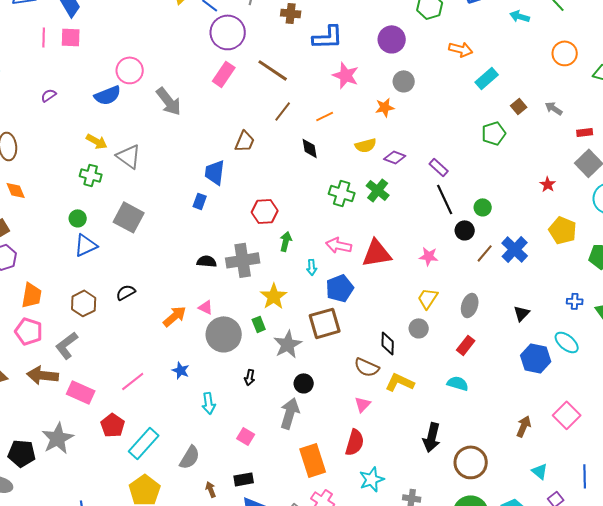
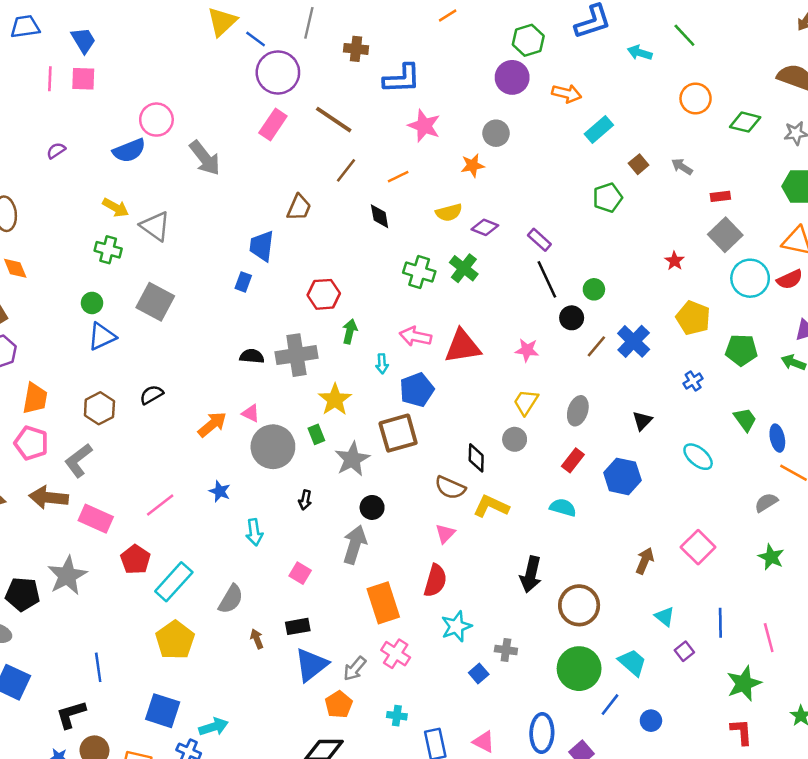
purple circle: (392, 39) -> (512, 77), moved
blue cross: (575, 301) -> (693, 381), moved, turned -35
blue hexagon: (536, 358) -> (622, 476), moved

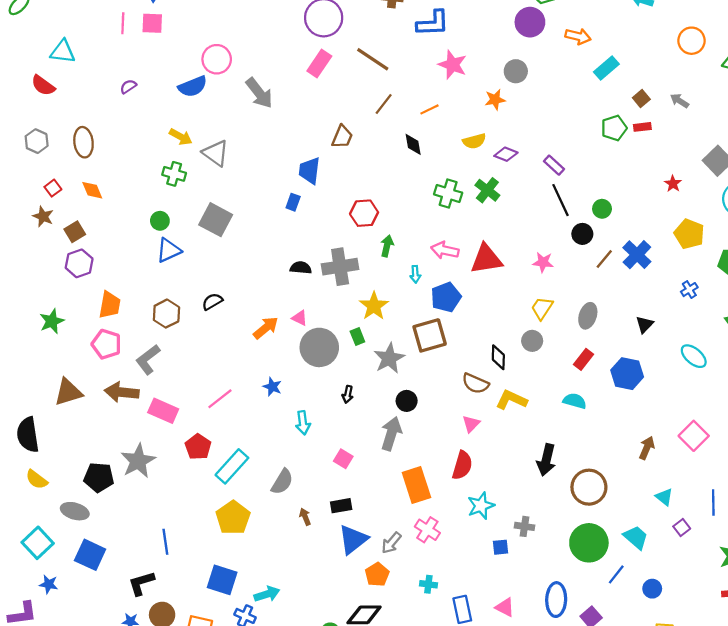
red rectangle: (720, 196) -> (642, 127), moved
blue square: (479, 674) -> (500, 547), turned 35

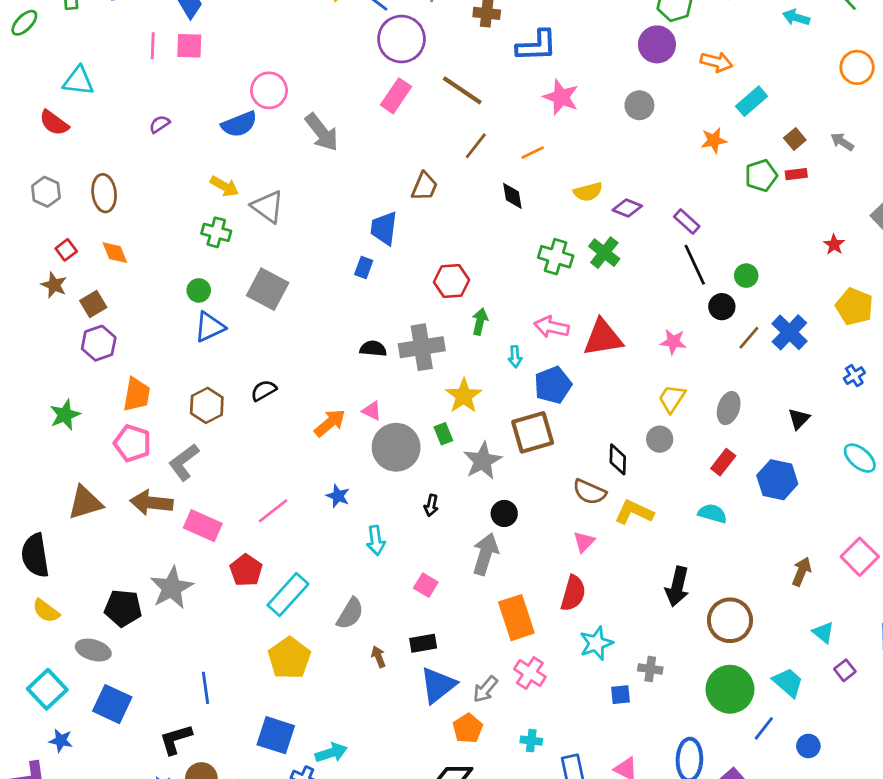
orange star: (495, 100) -> (714, 140), moved

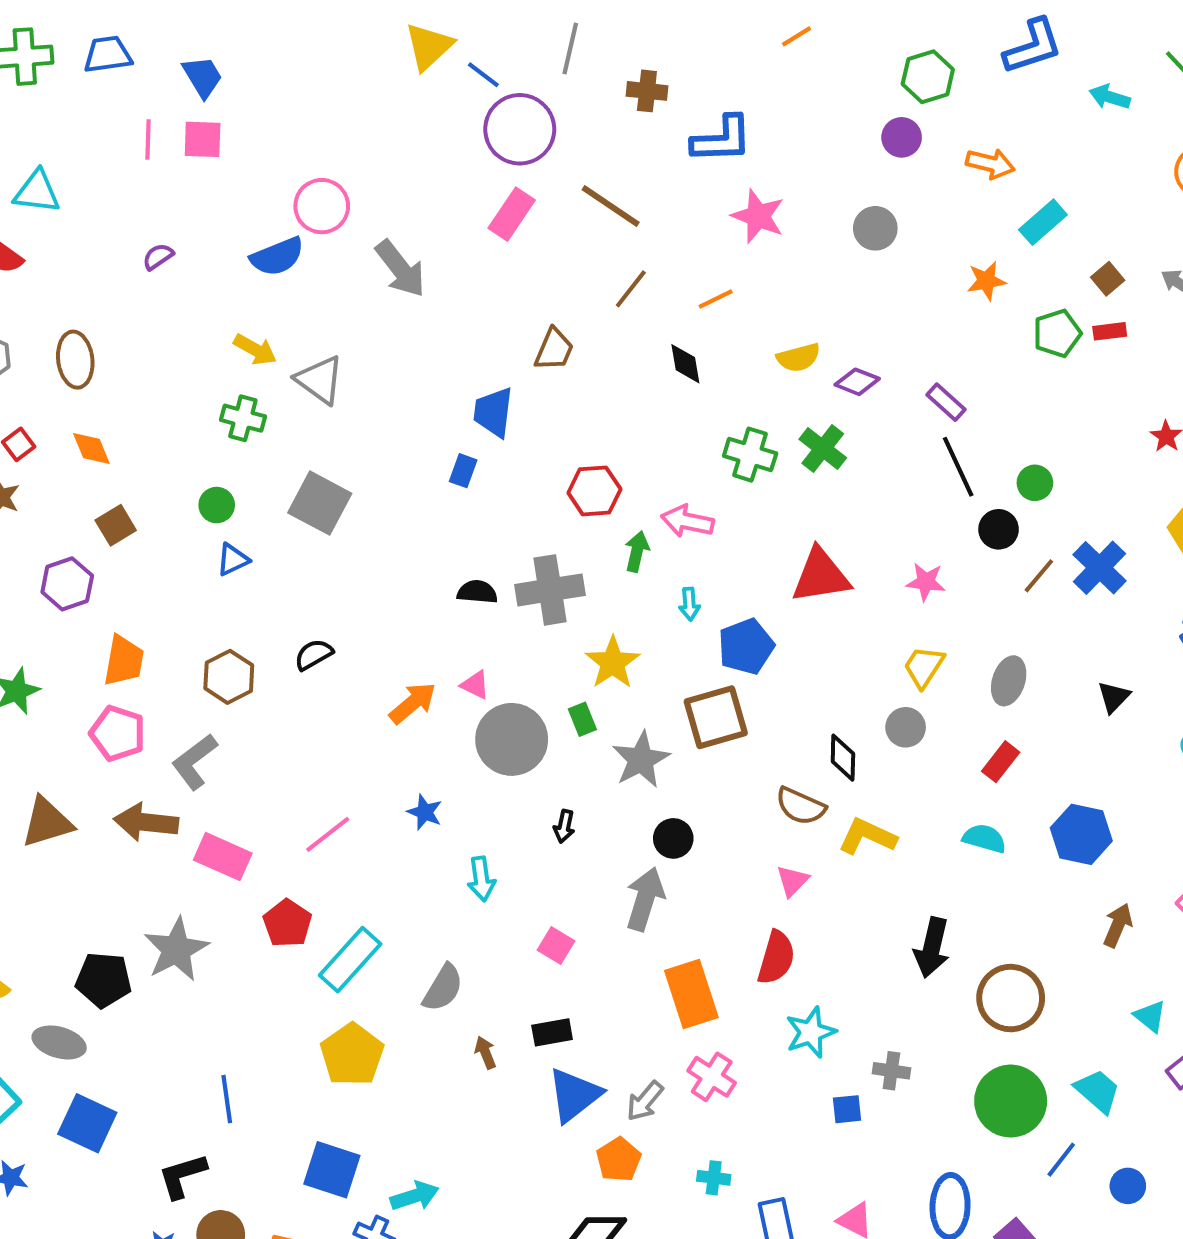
purple circle: (657, 44) -> (902, 137), size x0.7
brown square: (93, 304) -> (116, 525), moved
blue triangle: (210, 327) -> (233, 560), size x0.7
pink arrow: (552, 327) -> (687, 521), moved
blue hexagon: (777, 480) -> (1081, 834), moved

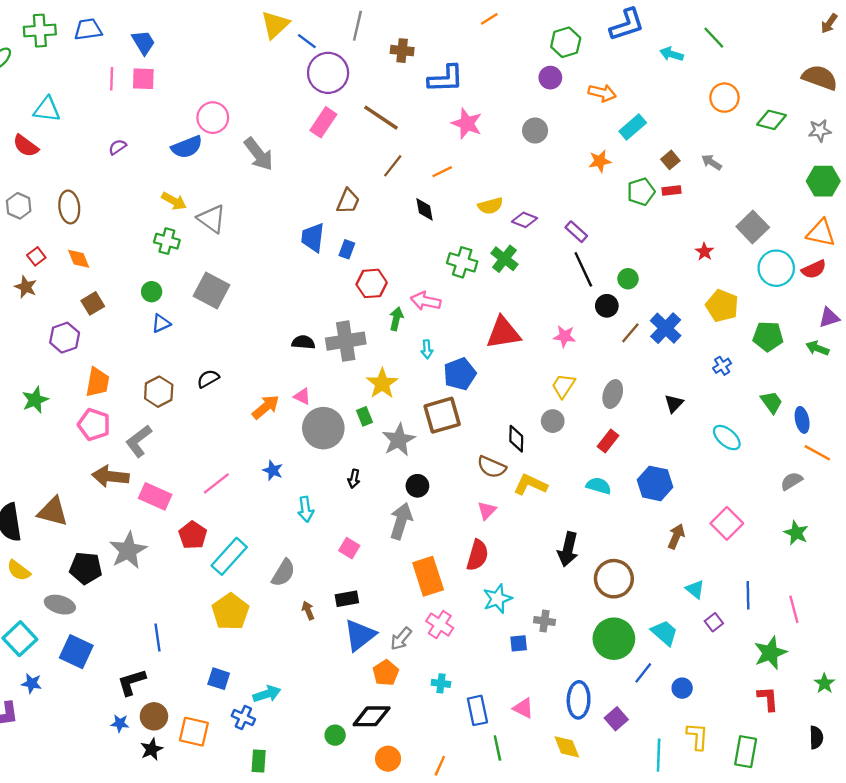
blue rectangle: (463, 471) -> (347, 249), moved
brown triangle: (47, 822) -> (53, 512), moved, turned 32
blue square: (332, 1170) -> (219, 679), size x0.7

